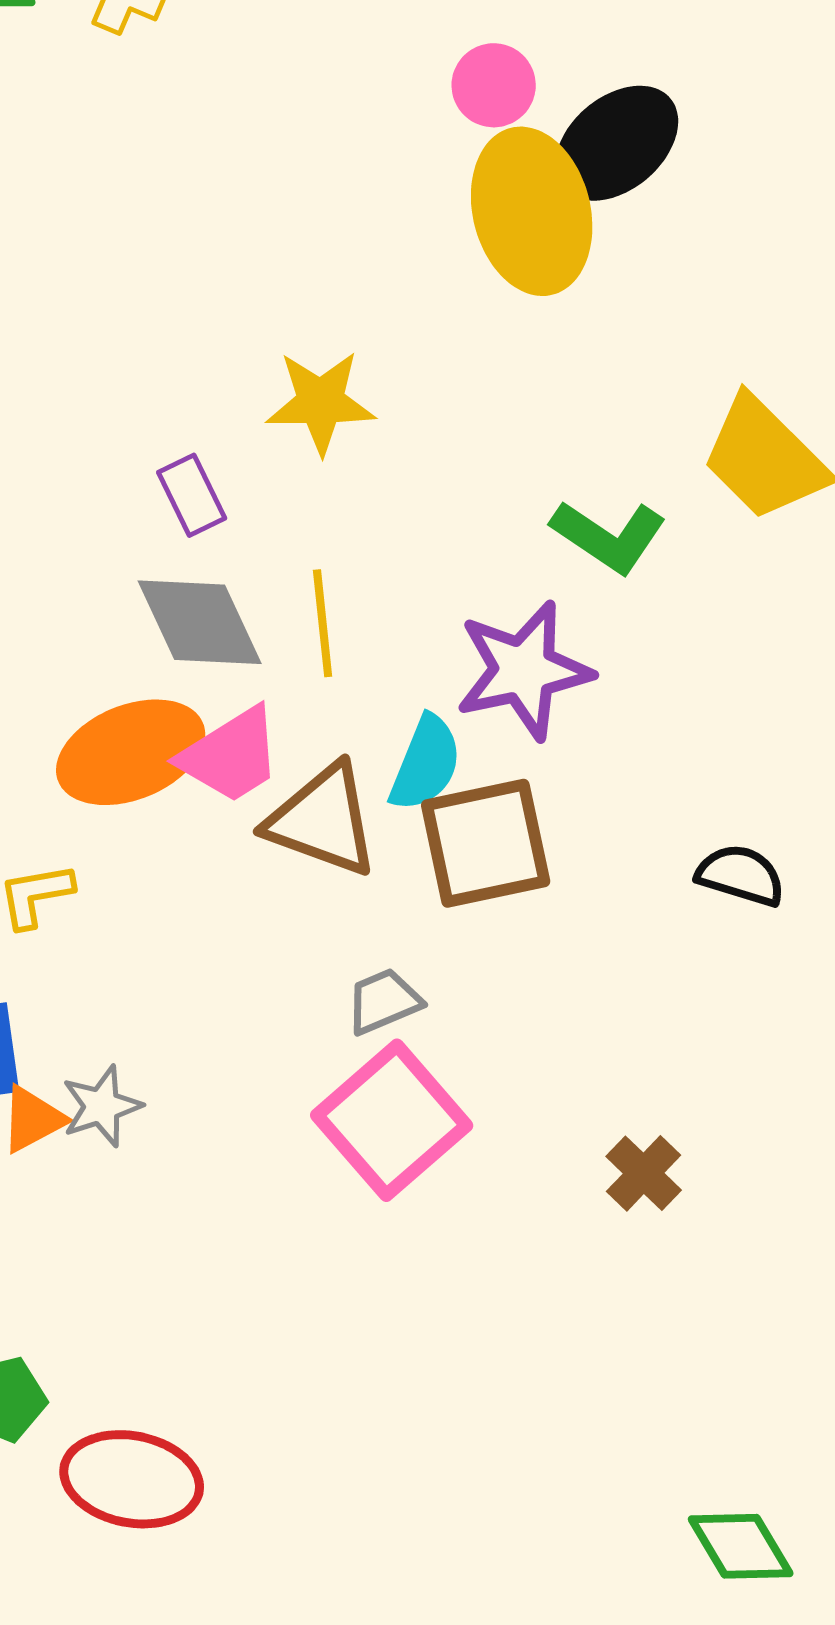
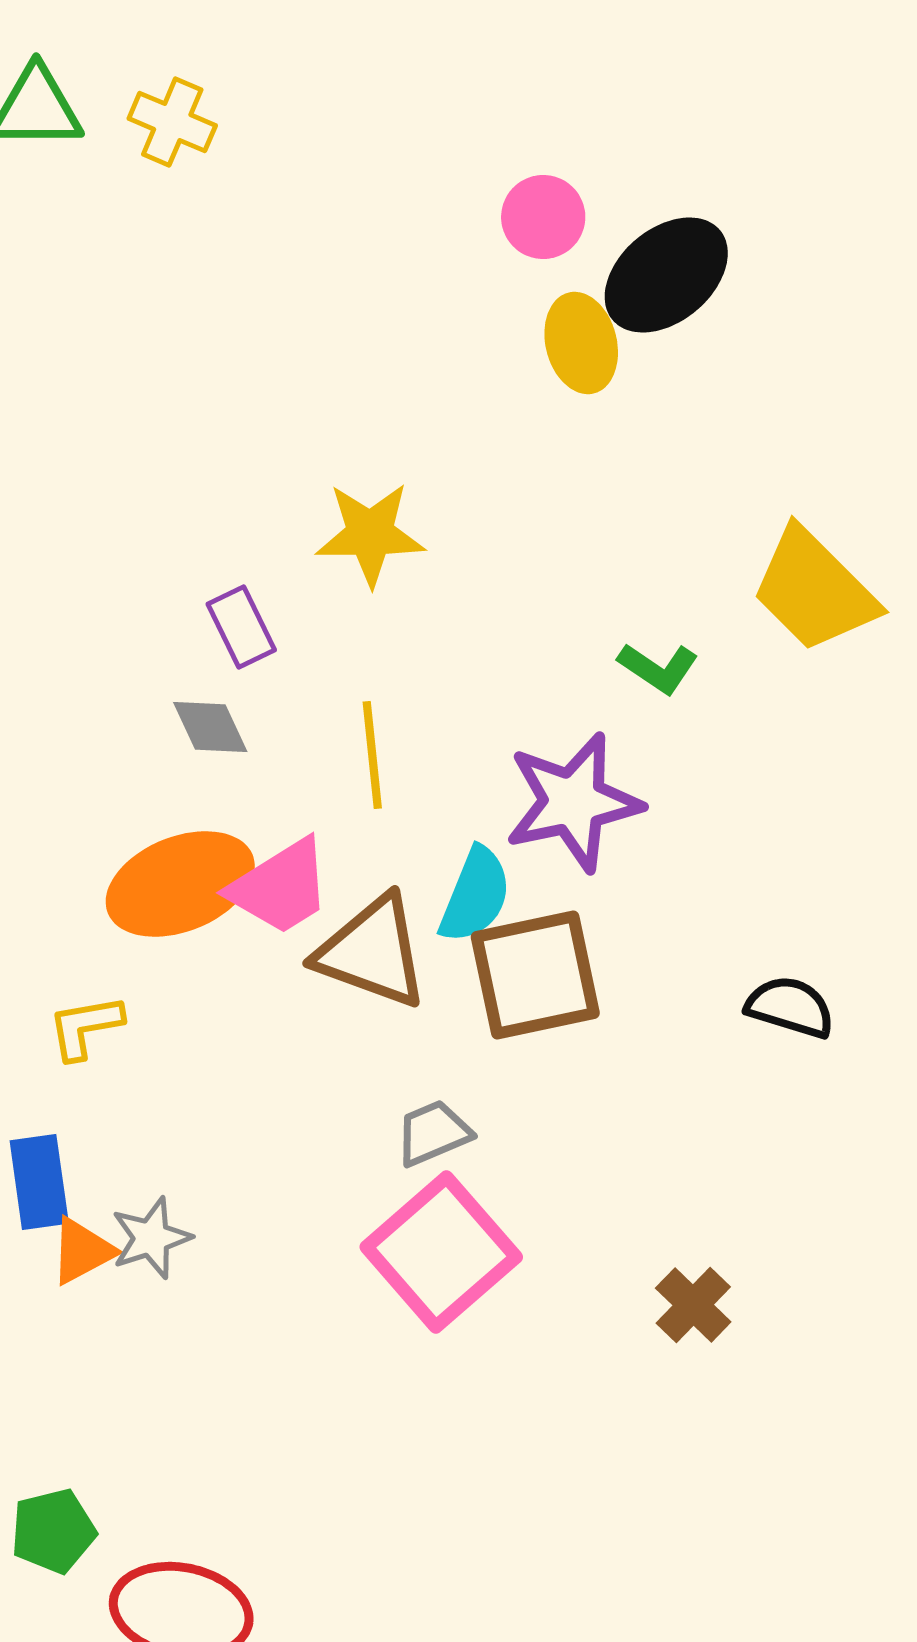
yellow ellipse: (532, 211) -> (581, 343), size x0.6
green L-shape: (609, 536) -> (658, 668), size x0.7
gray diamond: (200, 622) -> (210, 727), moved, size x0.6

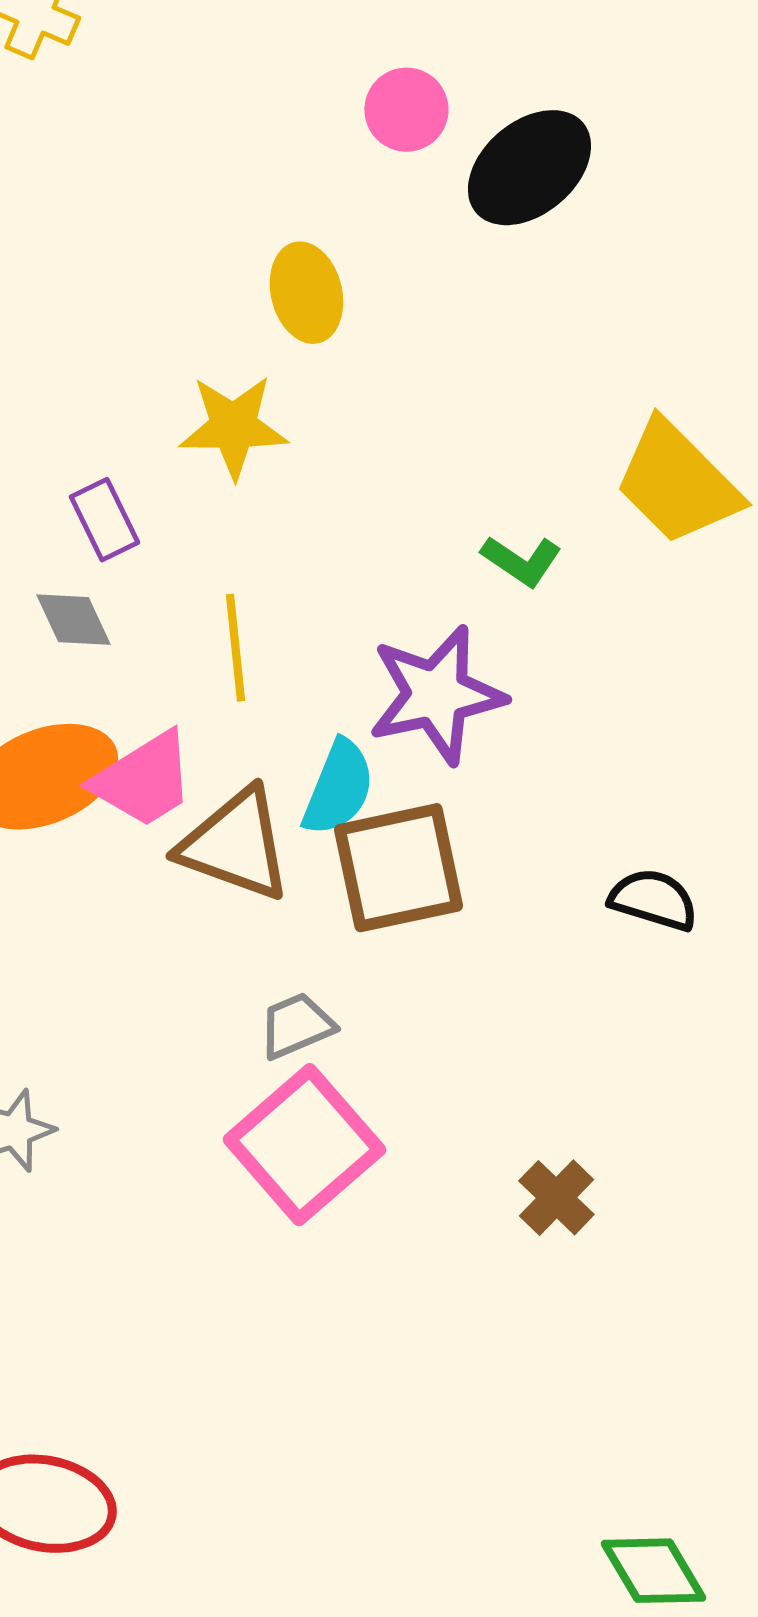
yellow ellipse: (581, 343) -> (306, 293), moved

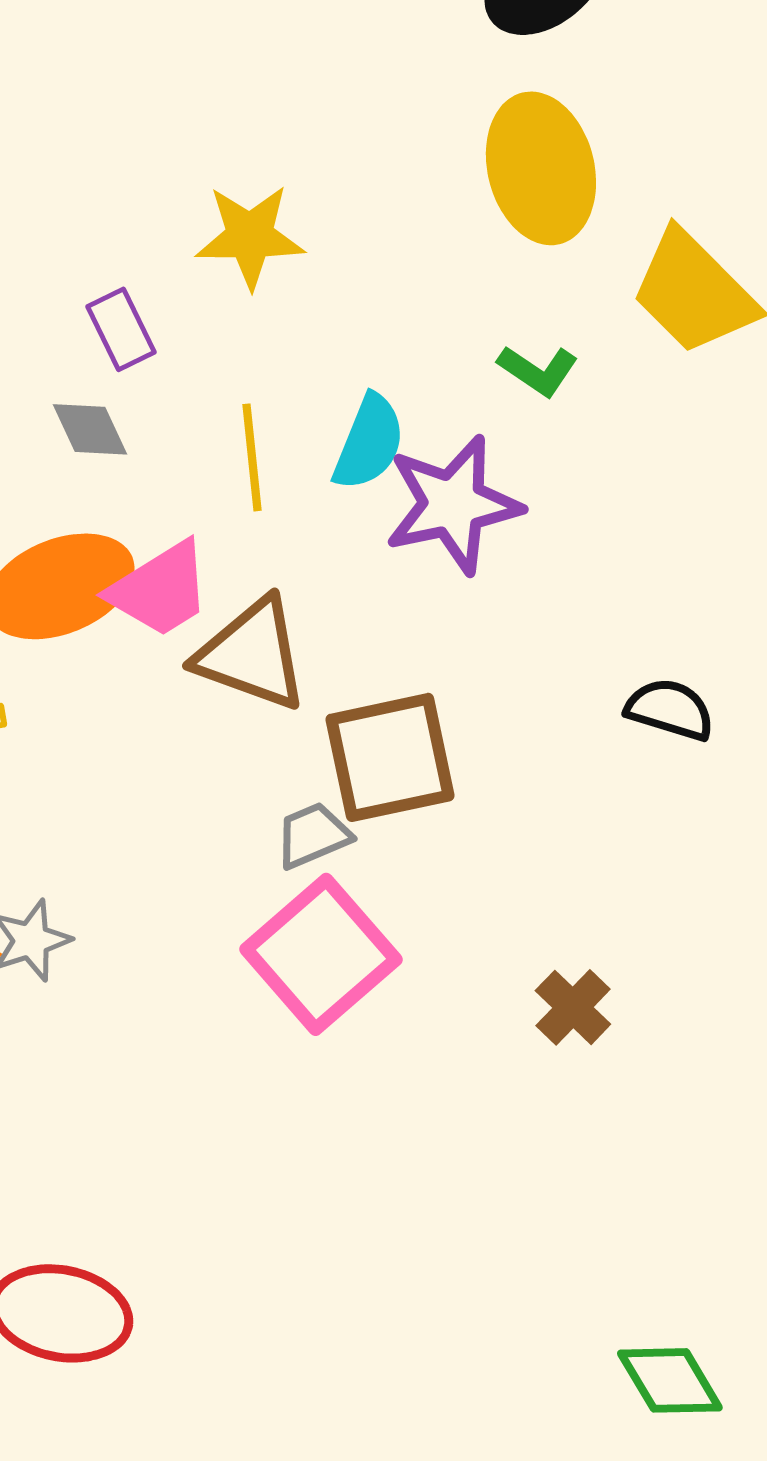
yellow ellipse: (306, 293) -> (541, 168), moved, size x1.5
cyan semicircle: (338, 788) -> (369, 442), moved
brown square: (398, 868) -> (390, 757), moved

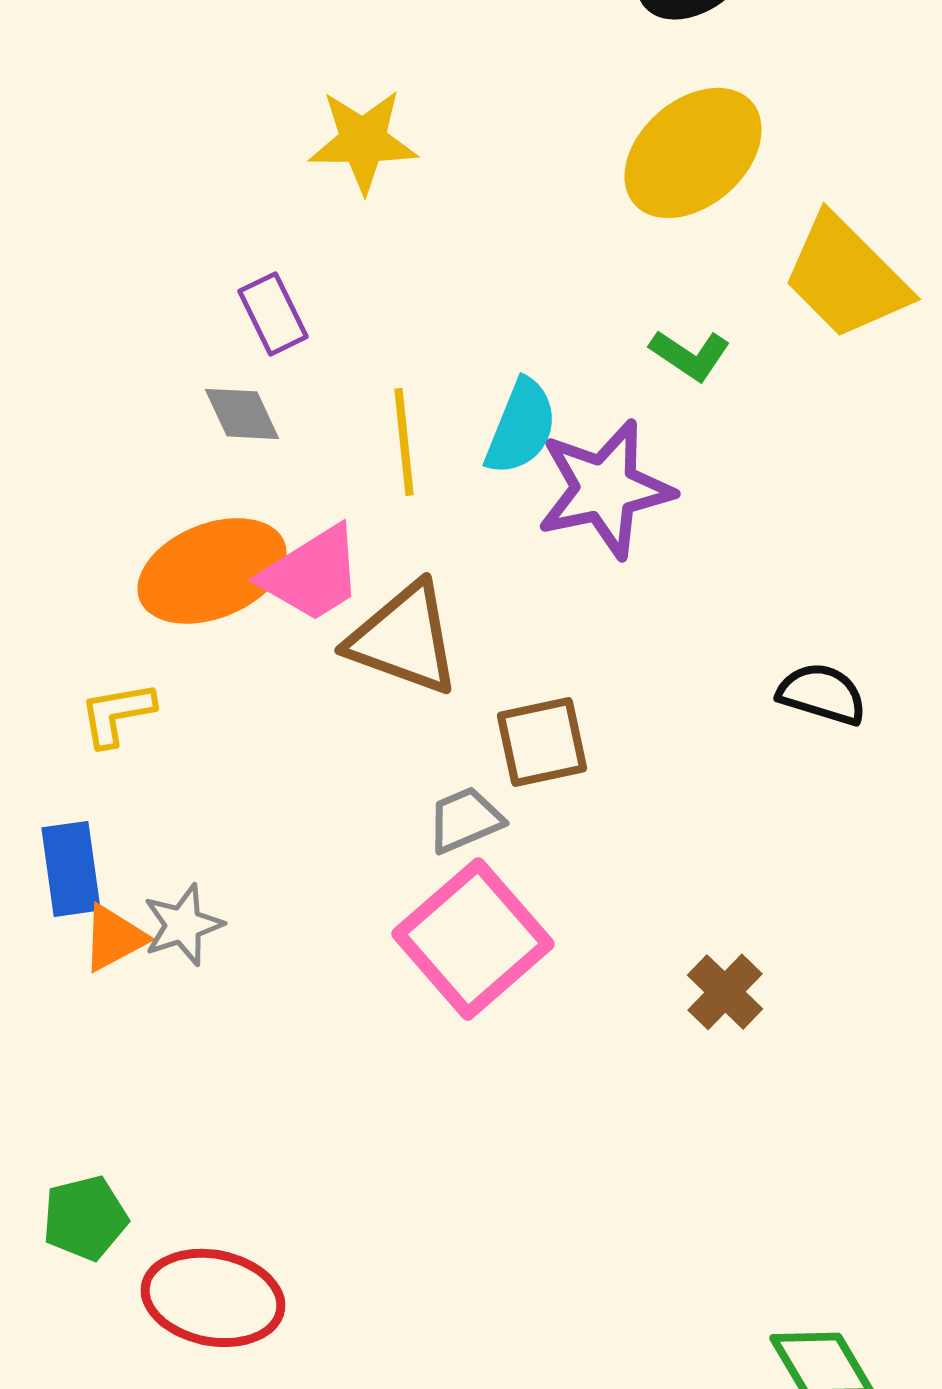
yellow ellipse: (541, 168) -> (693, 153), turned 63
yellow star: (250, 236) -> (363, 141), moved
brown square: (390, 757) -> (542, 742), size x0.7

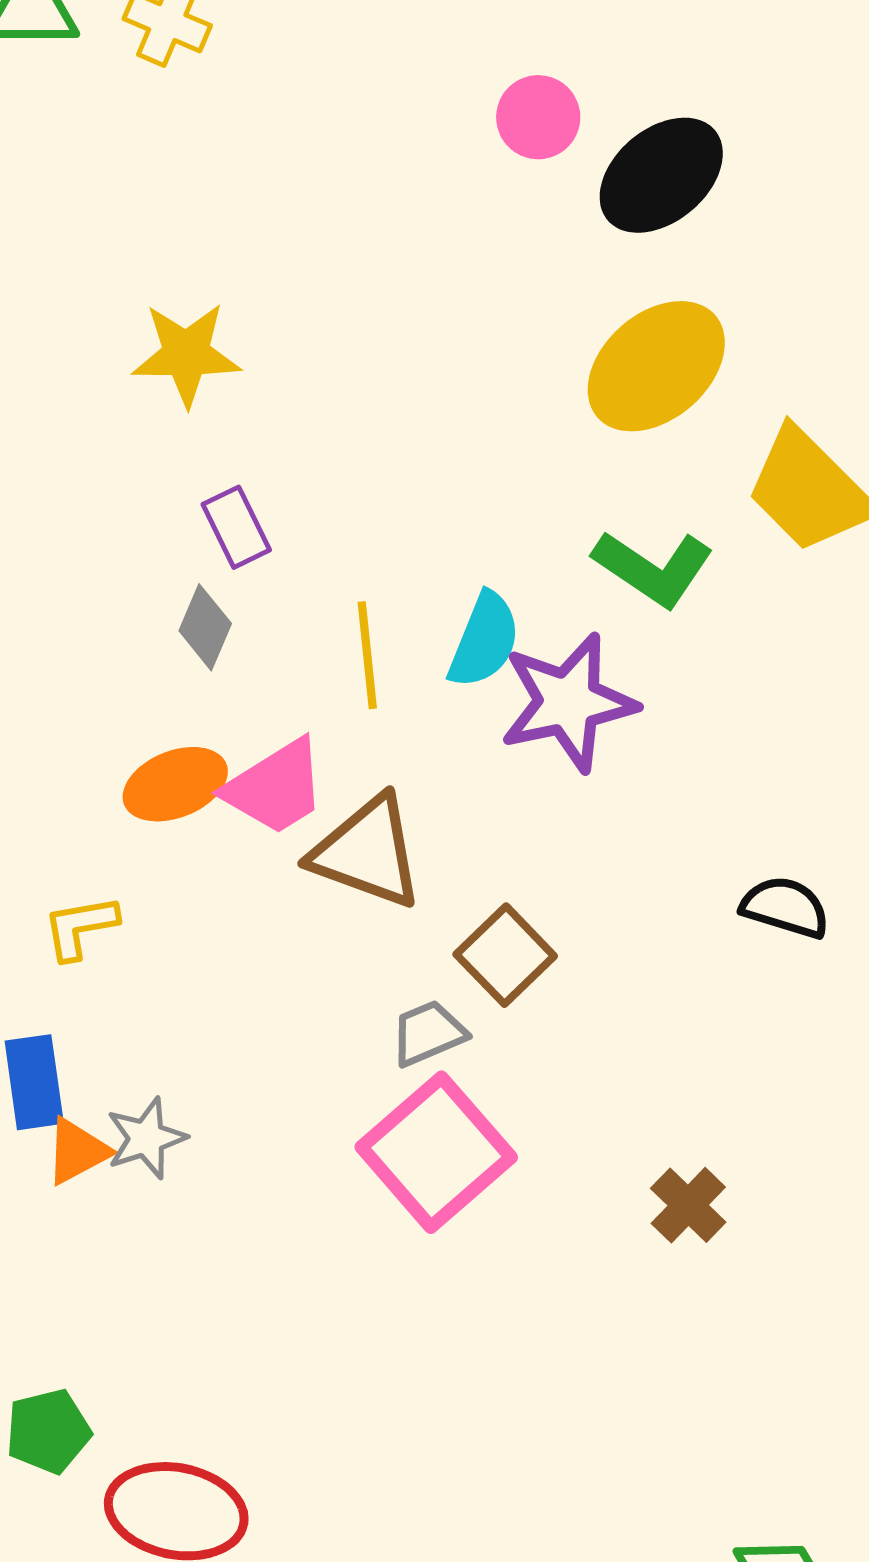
yellow star: (363, 141) -> (186, 354), moved
green L-shape: (690, 355) -> (653, 568), size x1.5
gray diamond: (242, 414) -> (205, 627), turned 48
orange ellipse: (212, 571) -> (175, 784), size x0.7
brown square: (542, 742) -> (505, 955), turned -32

